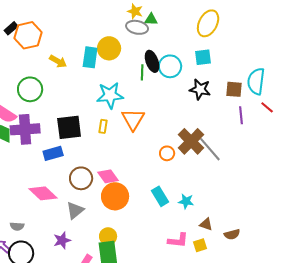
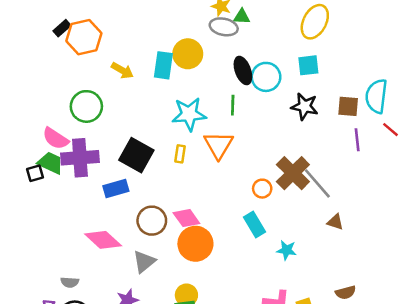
green line: (142, 72) -> (233, 105), moved
black square: (69, 127) -> (136, 155), turned 36
cyan rectangle: (160, 196) -> (254, 224), moved
brown triangle: (206, 224) -> (335, 222), moved

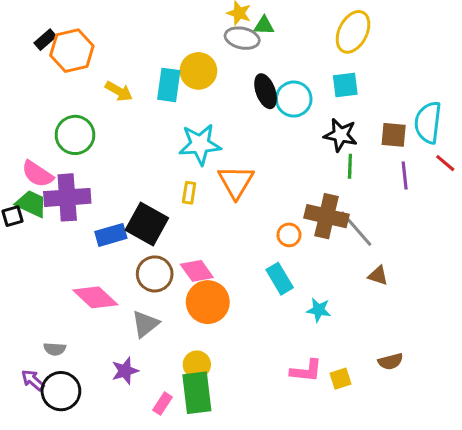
green line: (233, 105) -> (350, 166), moved
black square: (136, 155) -> (147, 224), moved
brown cross: (293, 173) -> (326, 216), turned -32

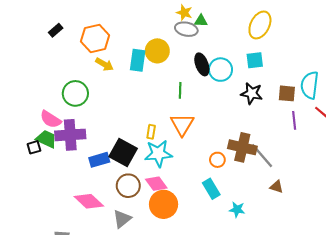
orange hexagon: (72, 51) -> (95, 38), moved
cyan star: (200, 144) -> (158, 154), moved
green line: (350, 166) -> (180, 90), moved

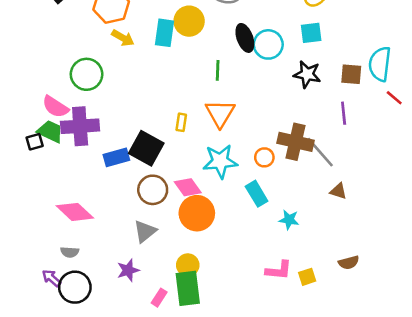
purple line: (294, 120) -> (344, 113), moved
cyan star: (158, 154) -> (220, 161), moved
pink diamond: (89, 201) -> (75, 212), moved

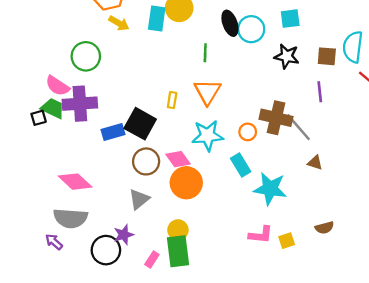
cyan star: (289, 220) -> (270, 189), size x1.8
gray semicircle: (70, 252) -> (70, 218), size x2.0
black circle: (75, 287) -> (106, 250), moved

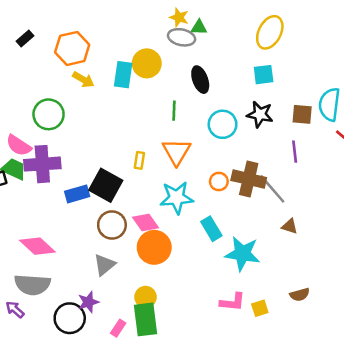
cyan circle: (251, 29) -> (223, 124), moved
orange circle: (248, 132) -> (219, 181), moved

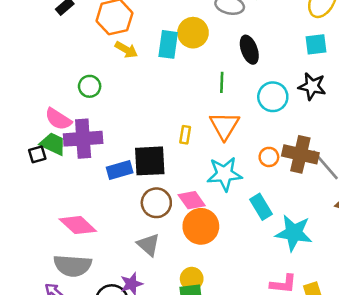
green circle: (49, 114) -> (90, 86), size x0.7
black square: (106, 185) -> (150, 161), turned -32
gray triangle: (104, 265) -> (148, 245), turned -40

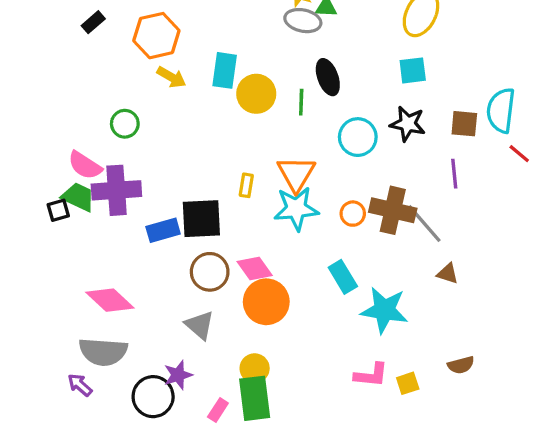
yellow circle: (193, 33) -> (256, 94), moved
green line: (222, 82) -> (301, 102), moved
cyan star: (224, 174) -> (296, 209), moved

